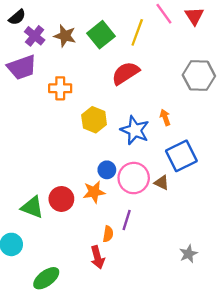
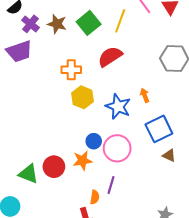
orange cross: (60, 88) -> (71, 70), moved
brown triangle: (162, 183) -> (169, 155), moved

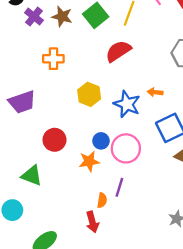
purple trapezoid: (19, 51) -> (22, 102), moved
orange cross: (71, 70) -> (53, 59), moved
orange arrow: (145, 95) -> (155, 92), turned -64
red circle: (54, 167) -> (54, 140), moved

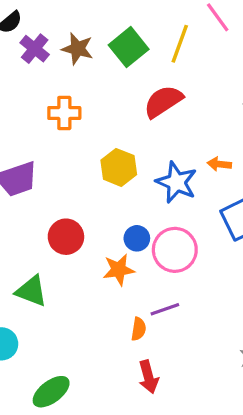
purple line: (119, 187) -> (165, 309), turned 54
red arrow: (92, 222) -> (148, 377), moved

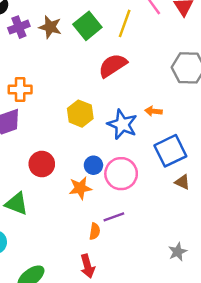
purple cross: (35, 49) -> (19, 27), turned 30
orange cross: (64, 113) -> (20, 90), moved
red arrow: (148, 377) -> (87, 266), moved

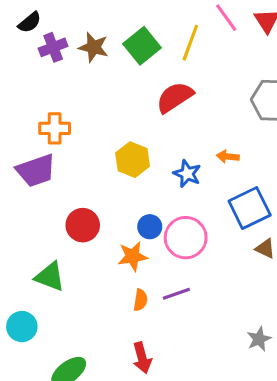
blue star: (122, 124) -> (187, 174), size x0.7
orange semicircle: (95, 231) -> (140, 300), moved

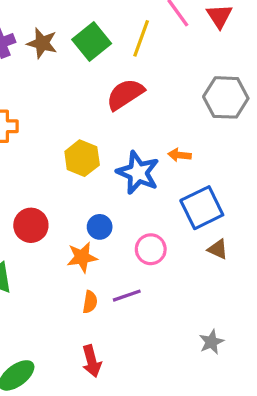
blue star: (187, 174) -> (138, 173), size x1.5
pink circle: (186, 238) -> (151, 249), moved, size x0.7

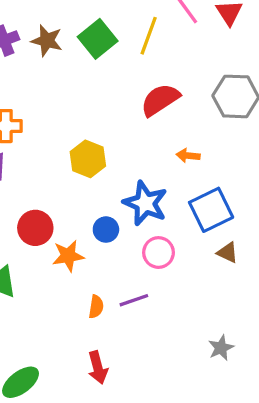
red semicircle: (125, 94) -> (160, 100), moved
blue star: (138, 173) -> (145, 203), moved
orange star: (82, 257) -> (68, 256), moved

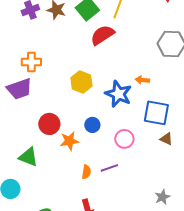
red semicircle: (160, 100) -> (102, 35), moved
blue star: (145, 203) -> (118, 94), moved
blue square: (211, 210) -> (156, 113), turned 36

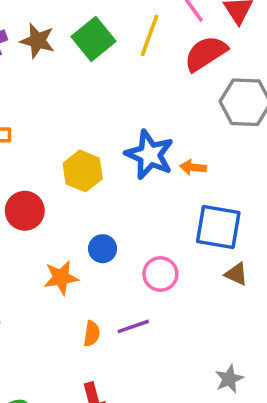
red semicircle: (102, 35) -> (206, 53), moved
blue star: (118, 94) -> (150, 155), moved
red circle: (49, 124) -> (25, 211), moved

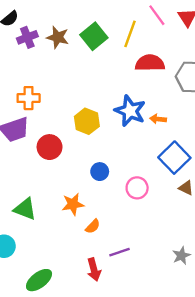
red semicircle: (206, 53) -> (150, 63), moved, turned 32
blue square: (218, 227) -> (174, 158), turned 36
orange star: (61, 278) -> (73, 204), moved
purple line: (133, 326) -> (120, 252), moved
orange semicircle: (92, 334) -> (93, 226), turned 35

